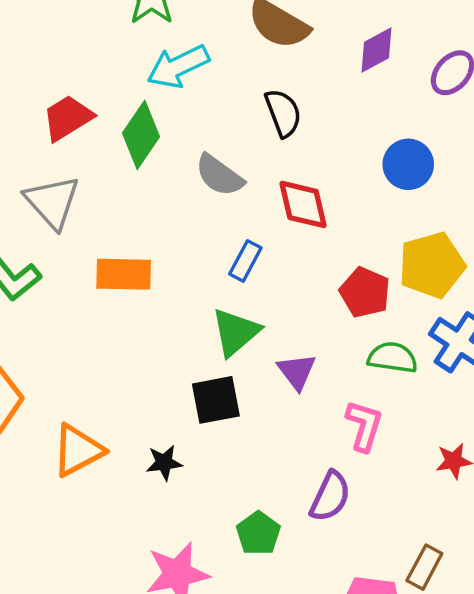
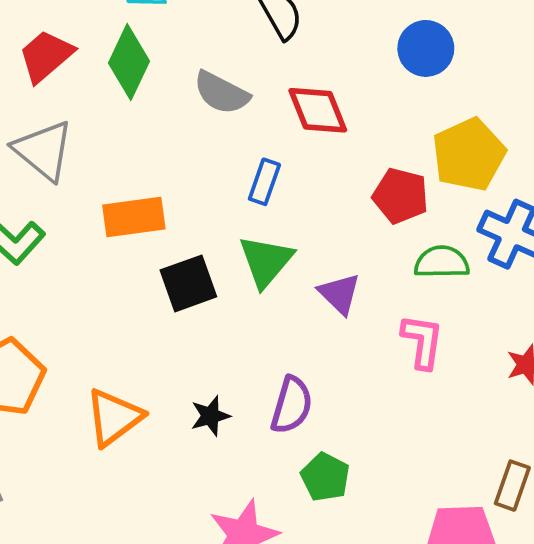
black square: (216, 400) -> (188, 283), moved
purple semicircle: (330, 496) -> (292, 405), moved

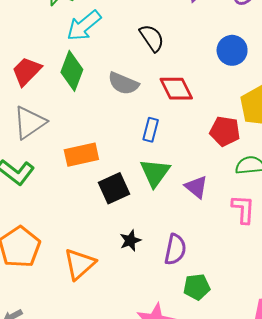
gray triangle: (43, 150) -> (30, 123), turned 51
black star: (210, 416) -> (130, 240), moved
green pentagon: (325, 477) -> (197, 287), turned -30

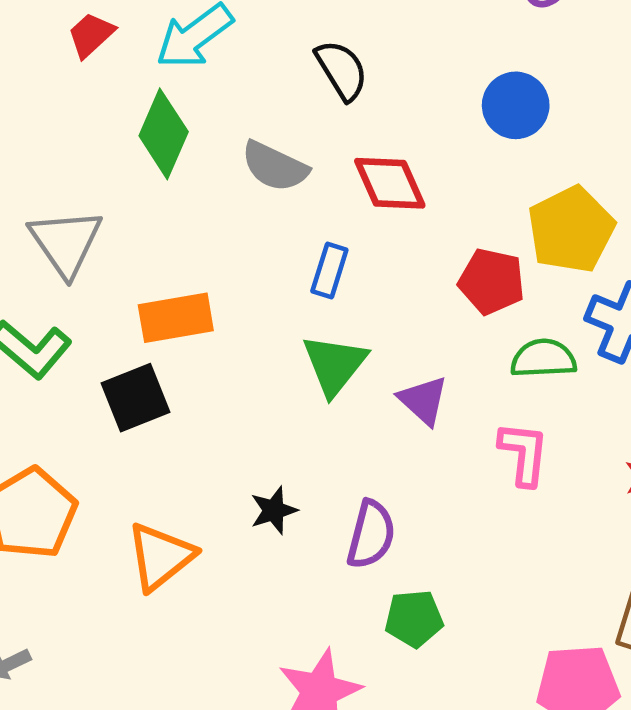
red trapezoid: (27, 71) -> (91, 35), moved, size x0.7
gray triangle: (30, 123) -> (66, 242), turned -33
black square: (114, 188) -> (135, 398), moved

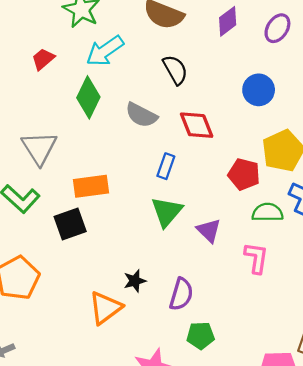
red trapezoid: (91, 35) -> (43, 59), moved
orange triangle: (160, 556) -> (105, 308), moved

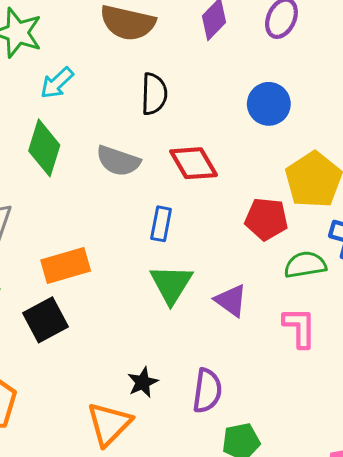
cyan arrow: (105, 51) -> (57, 83), size x0.7
black semicircle: (175, 70) -> (154, 94), turned 40

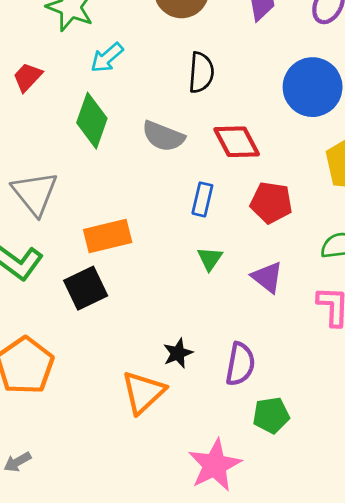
blue circle: (269, 104) -> (313, 87), size x1.4
red pentagon: (266, 219) -> (271, 203), moved
green triangle: (171, 284) -> (210, 259), size x0.6

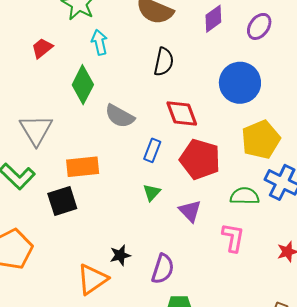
cyan arrow: (107, 58) -> (99, 42), turned 110
gray semicircle: (163, 136) -> (120, 116), moved
red pentagon: (271, 203) -> (200, 159), size x1.4

